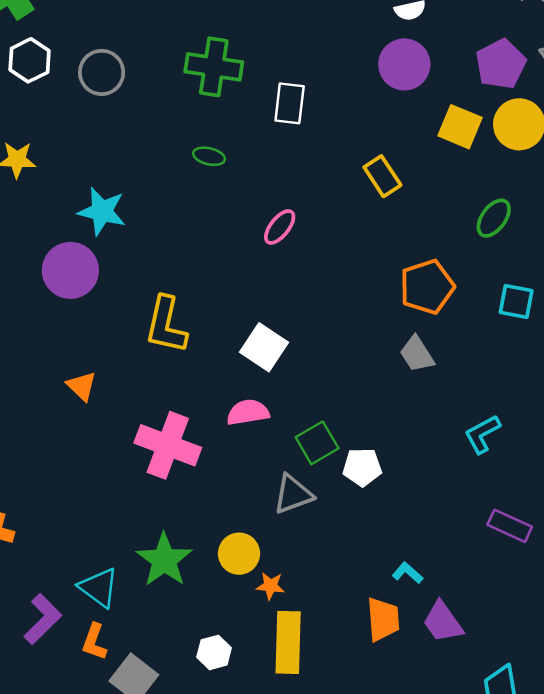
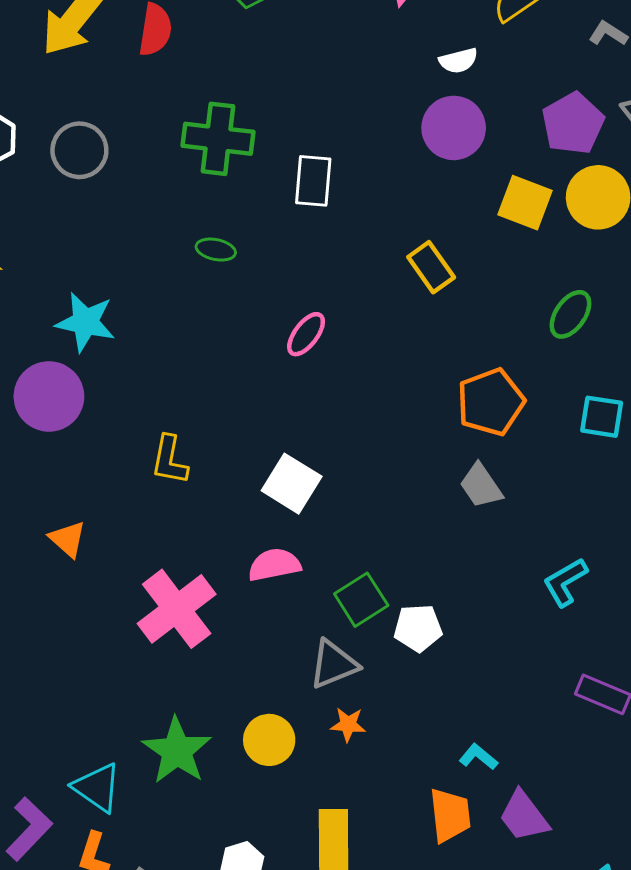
yellow L-shape: (166, 325) -> (169, 460), size x0.7
pink cross: (168, 445) -> (177, 609), turned 34
orange star: (270, 586) -> (348, 725), moved

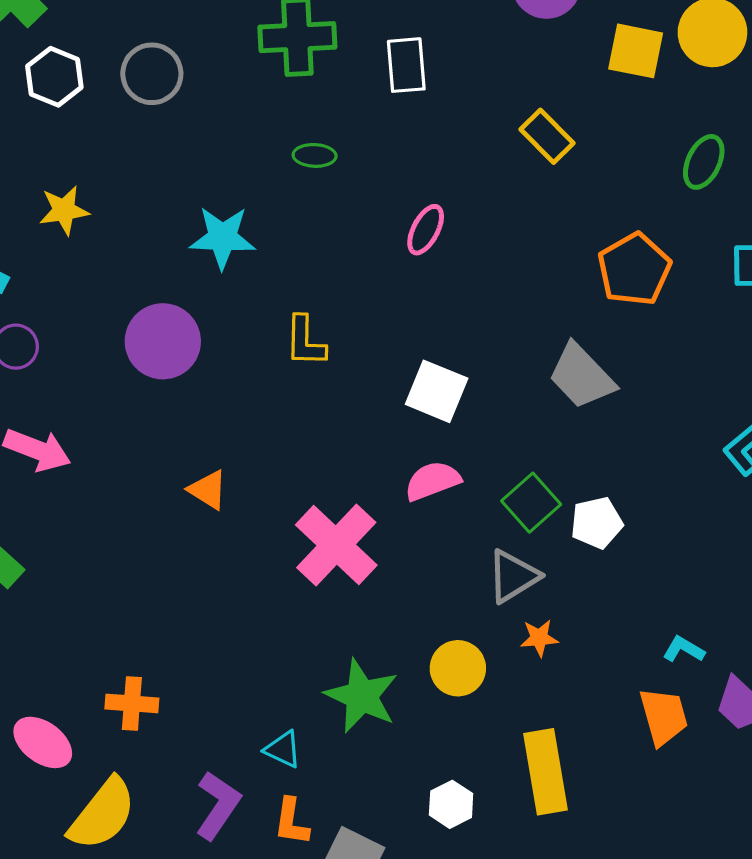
cyan star: (85, 322) -> (222, 238), moved
yellow L-shape: (169, 460) -> (305, 341), moved
gray trapezoid: (481, 486) -> (581, 376), moved, size x1.4
cyan triangle: (97, 788) -> (283, 749), size x0.7

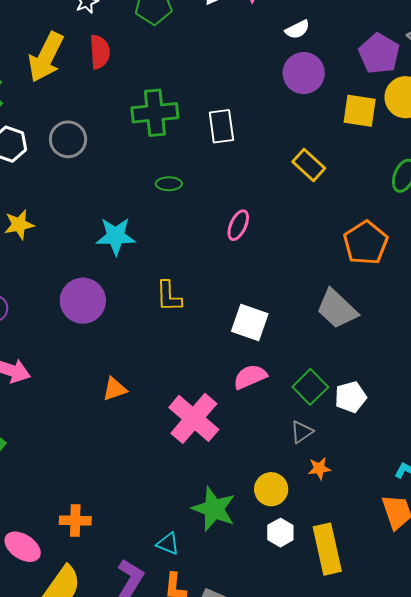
orange triangle: (208, 490) -> (115, 389), turned -48
gray triangle: (513, 576) -> (302, 432), size x0.7
white hexagon: (451, 804) -> (280, 533), moved

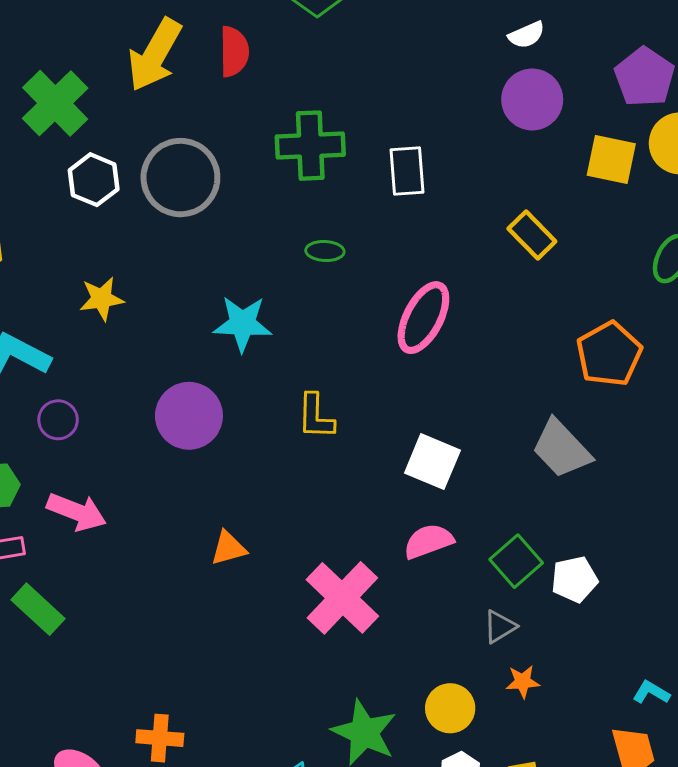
gray circle: (68, 139) -> (180, 178), size x1.4
pink ellipse: (238, 225) -> (423, 318), size x1.6

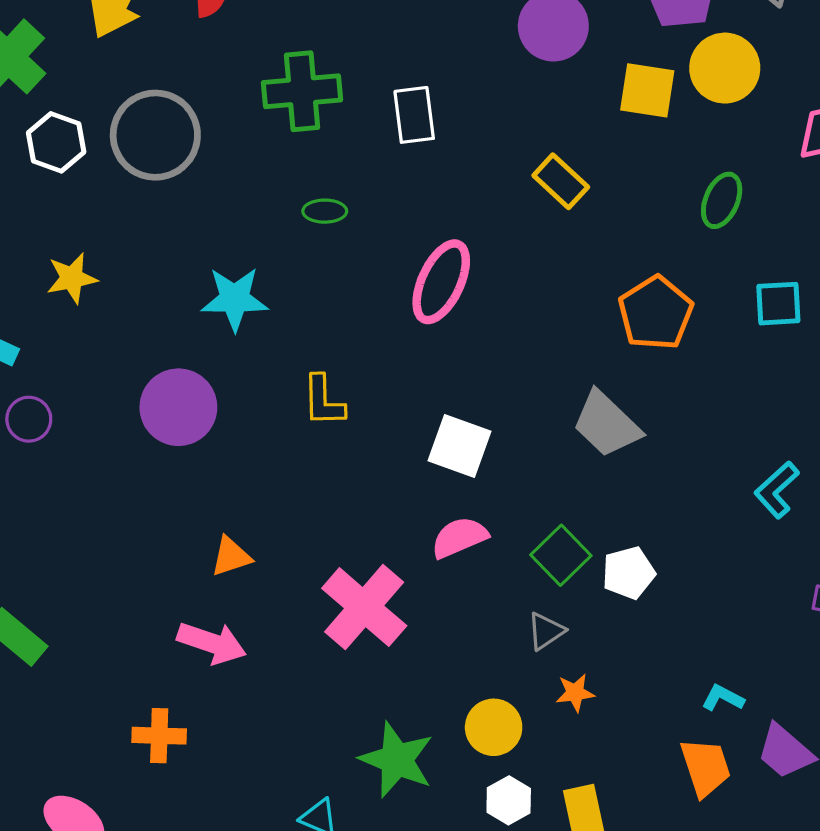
pink arrow: (77, 512) -> (212, 643), moved
orange cross: (160, 738) -> (159, 736), moved

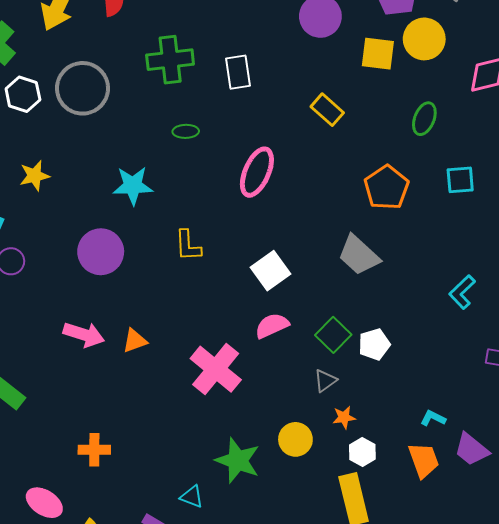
white square: (460, 446) -> (271, 271), turned 36
pink arrow: (212, 643) -> (84, 334), moved
white hexagon: (509, 800) -> (362, 452), moved

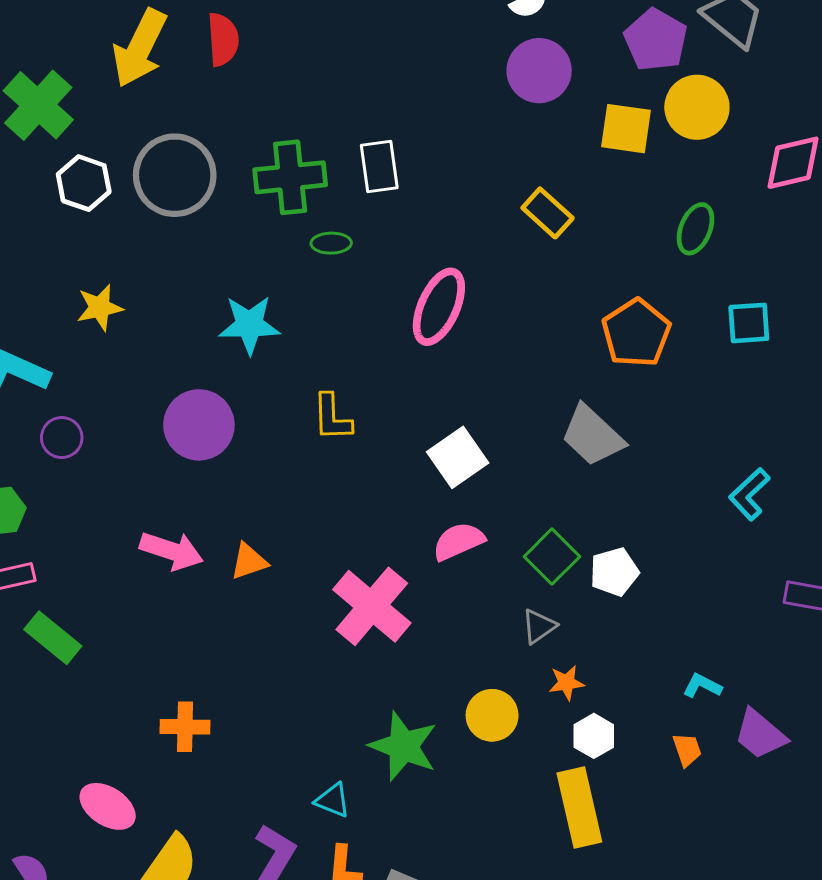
green cross: (170, 60) -> (290, 177), moved
white rectangle: (238, 72) -> (379, 167), moved
orange trapezoid: (424, 460) -> (687, 750), size x0.6

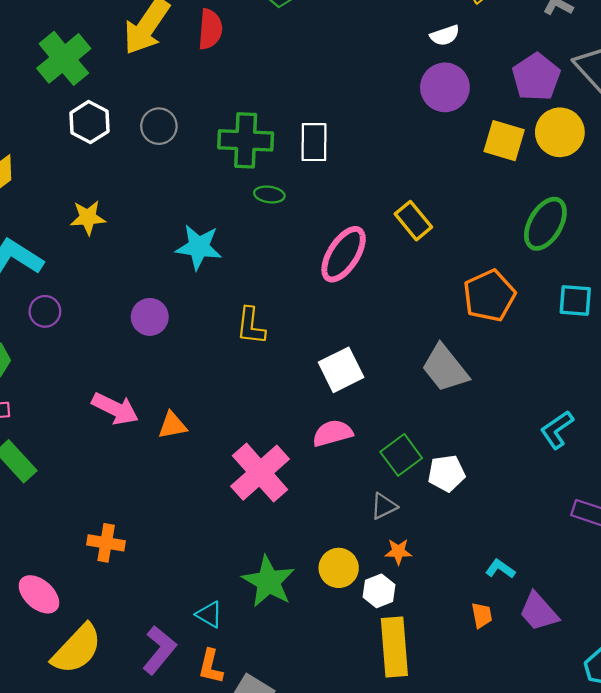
gray circle: (175, 175) -> (159, 126), size x0.6
yellow rectangle: (548, 213) -> (413, 221), moved
green ellipse: (696, 229) -> (545, 224), size x1.4
purple circle: (199, 425) -> (150, 317), size x0.7
white hexagon: (594, 736) -> (379, 591), moved

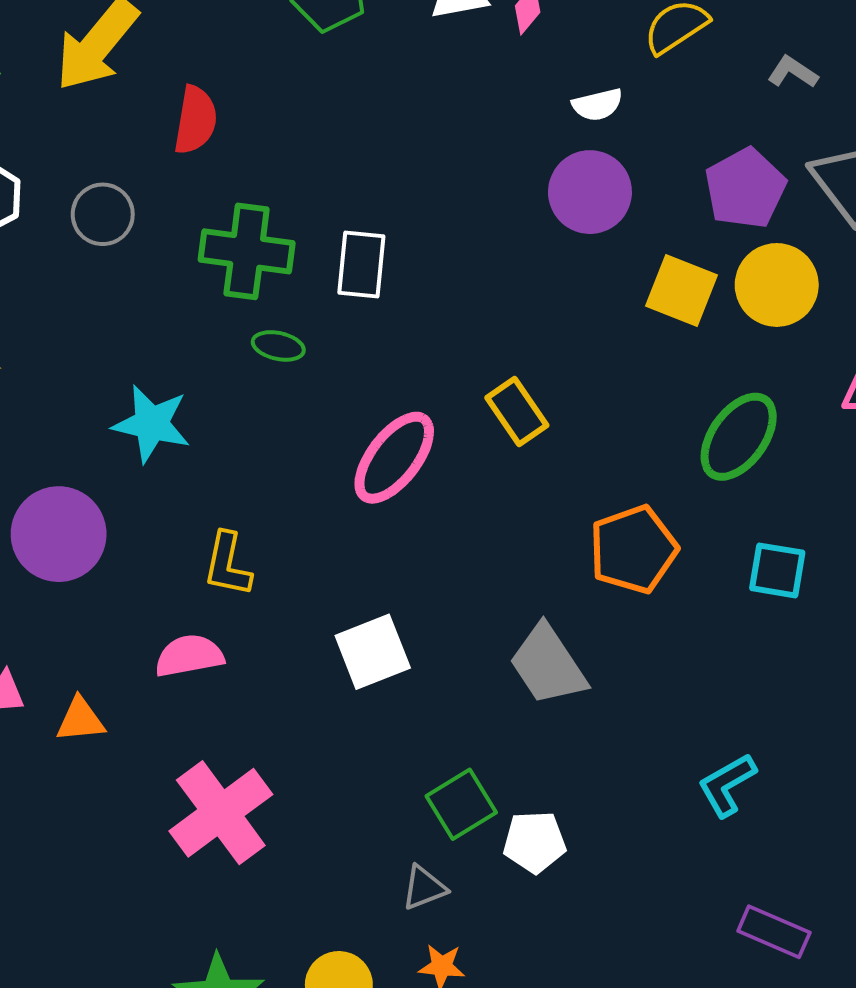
red semicircle: (210, 29) -> (195, 120), moved
purple circle: (150, 317) -> (59, 534), size x1.5
pink semicircle: (332, 433) -> (189, 656), moved

